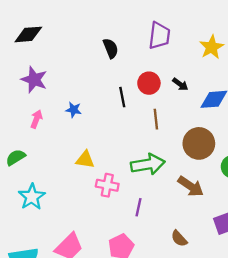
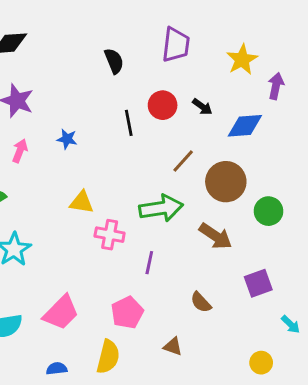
brown line: (156, 119) -> (183, 161), moved, turned 48

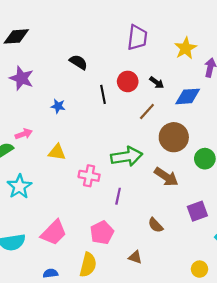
black semicircle: (114, 61) -> (78, 62), moved, turned -36
pink arrow: (20, 151) -> (24, 134), moved, turned 49
brown line: (183, 161) -> (147, 111), moved
yellow triangle: (82, 202) -> (57, 152), moved

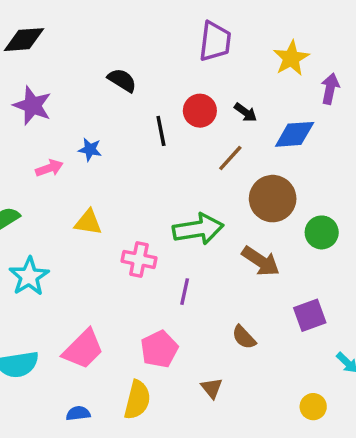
pink arrow: (24, 134) -> (49, 168), moved
brown triangle: (135, 257) -> (212, 388), turned 32

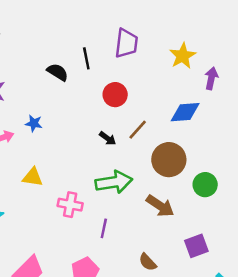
black arrow: (246, 112) -> (108, 138), moved
black line: (161, 131) -> (86, 58), moved

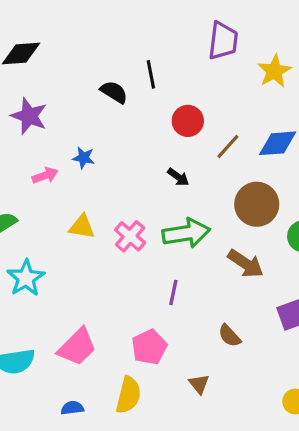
purple trapezoid: (126, 43) -> (223, 41), moved
brown line: (138, 130) -> (228, 147), moved
pink cross: (70, 205) -> (130, 236), moved, turned 30

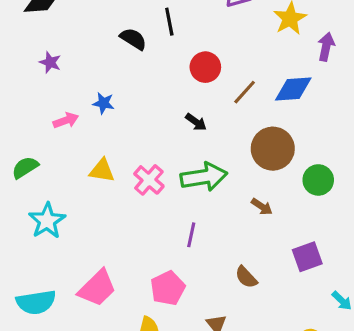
purple star: (29, 116) -> (50, 62), size x0.6
brown arrow: (246, 264) -> (262, 207), size x0.6

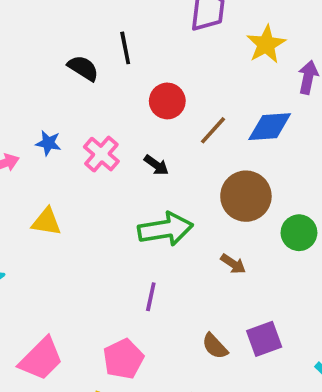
pink cross: (149, 180) -> (101, 154), moved
purple square: (307, 257) -> (264, 339), moved

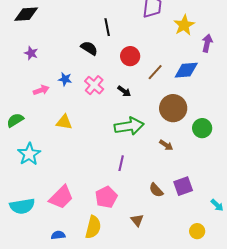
black semicircle: (83, 68) -> (89, 48), moved

